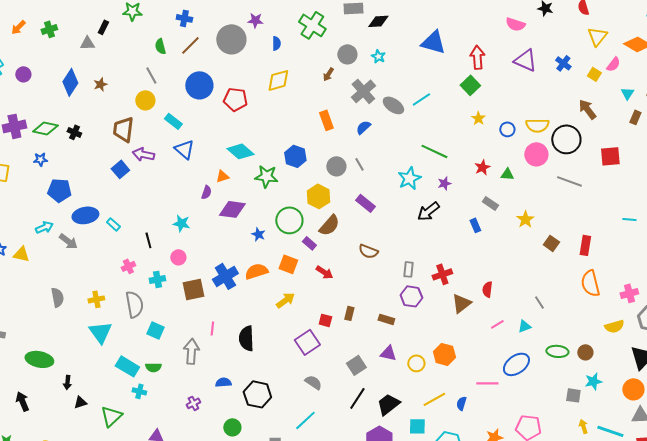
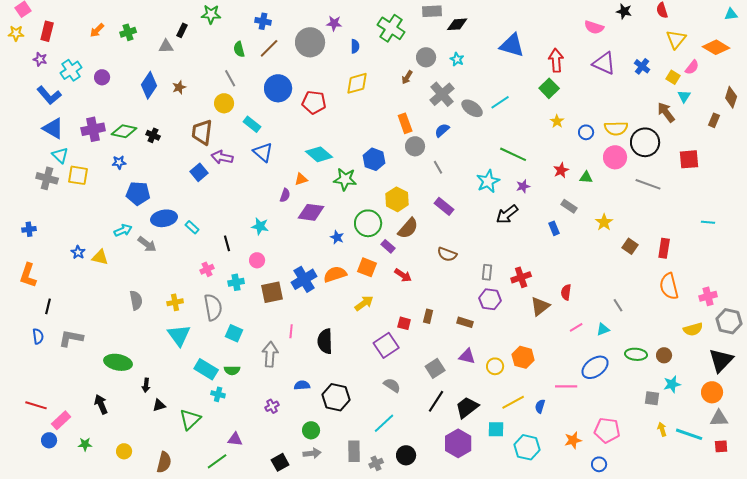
cyan triangle: (627, 93) -> (684, 96), moved
gray circle: (336, 166) -> (415, 146), moved

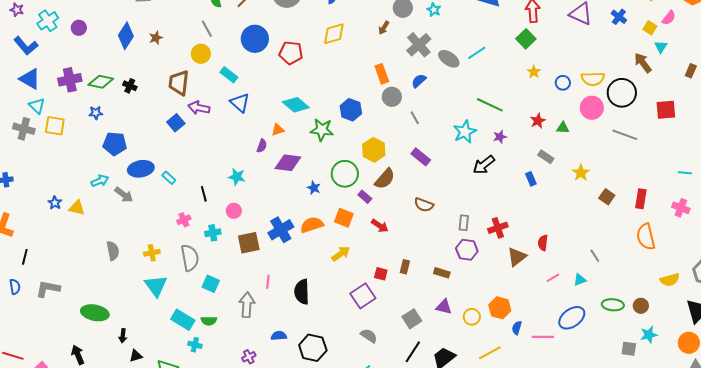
pink cross: (708, 296) -> (681, 208), moved, turned 36
blue semicircle: (540, 406) -> (517, 328), moved

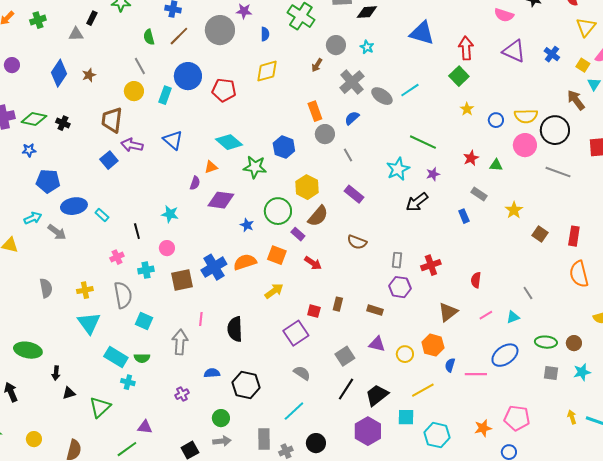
cyan rectangle: (229, 75) -> (165, 95), moved, turned 72
brown triangle: (517, 257) -> (448, 312), moved
gray square: (629, 349) -> (551, 373), moved

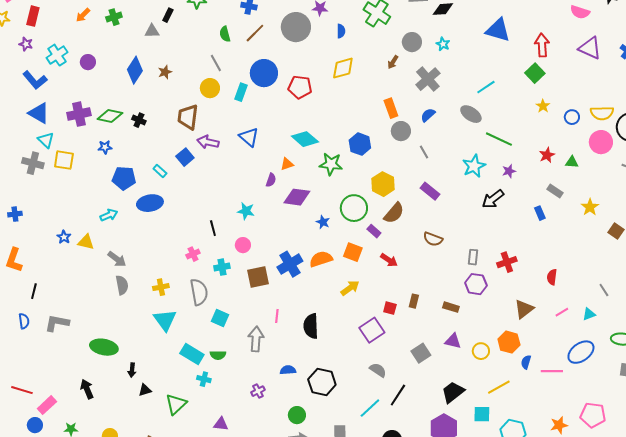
gray ellipse: (382, 96) -> (471, 114), moved
cyan rectangle: (102, 215) -> (160, 171), moved
gray arrow: (57, 232) -> (117, 259), moved
black line: (346, 389) -> (398, 395), moved

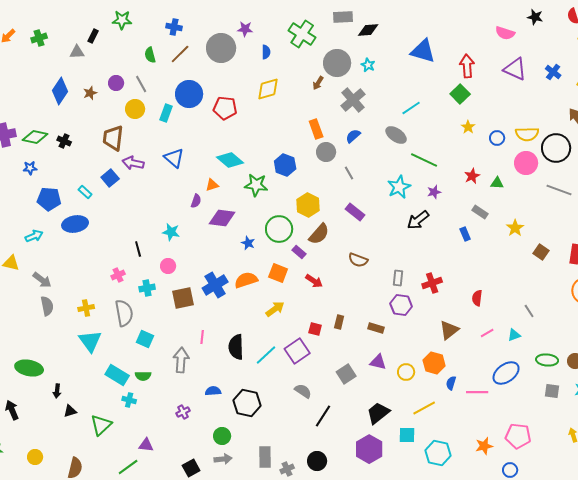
gray circle: (412, 42) -> (337, 63), size x1.4
purple circle: (88, 62) -> (116, 83), moved
cyan line: (370, 408) -> (266, 355), moved

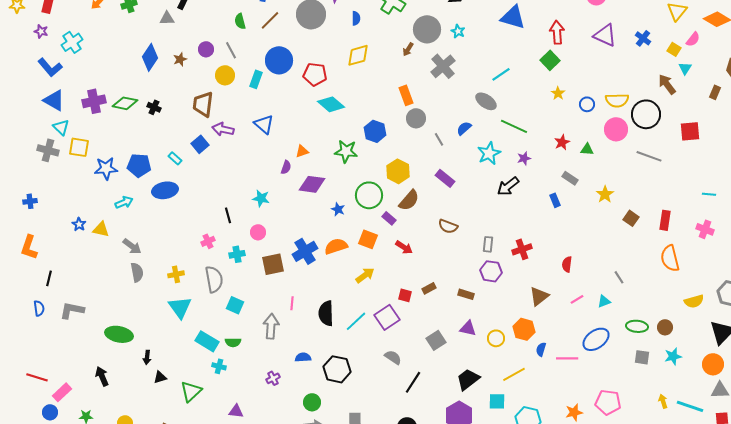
blue semicircle: (353, 136) -> (464, 128), moved
cyan diamond: (230, 160) -> (331, 104), moved
blue star: (30, 168) -> (106, 168), moved, size x1.6
brown rectangle: (339, 322) -> (429, 288), turned 48

